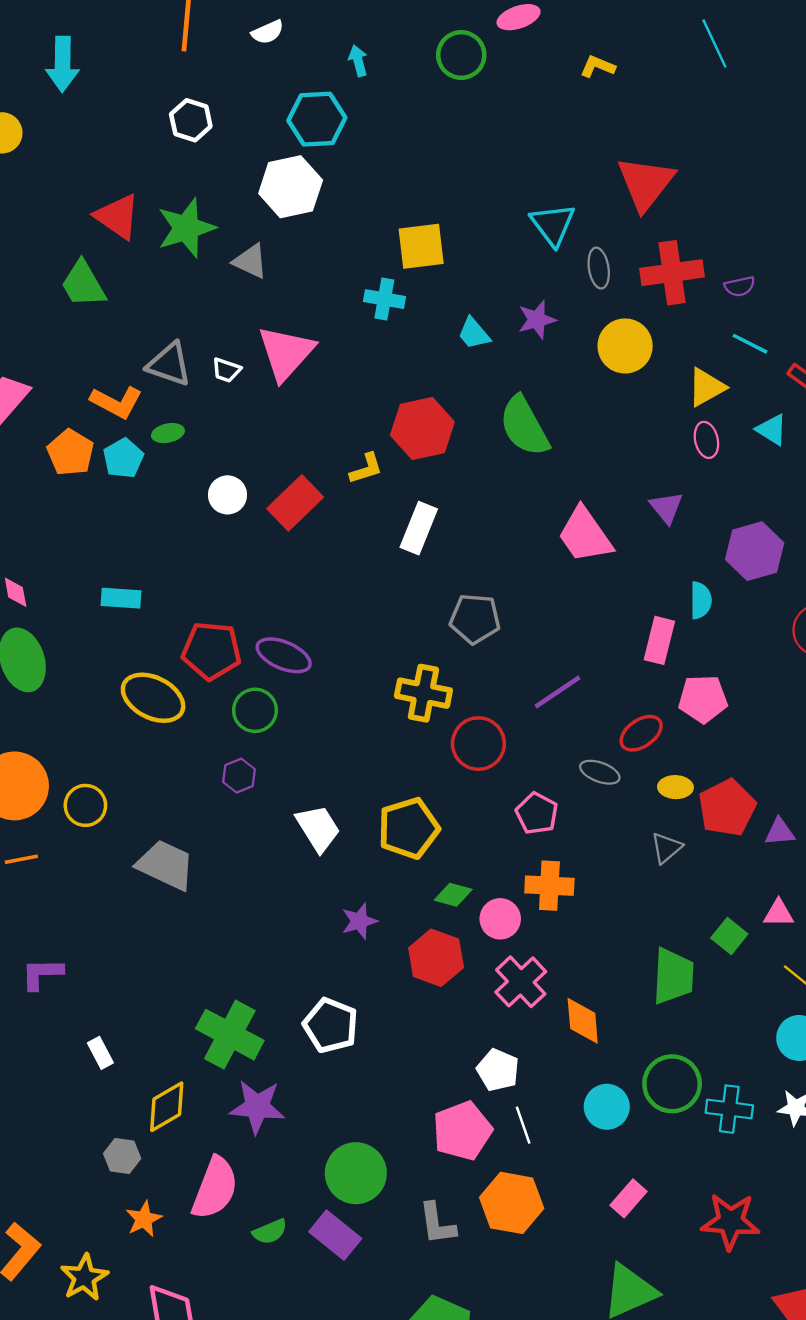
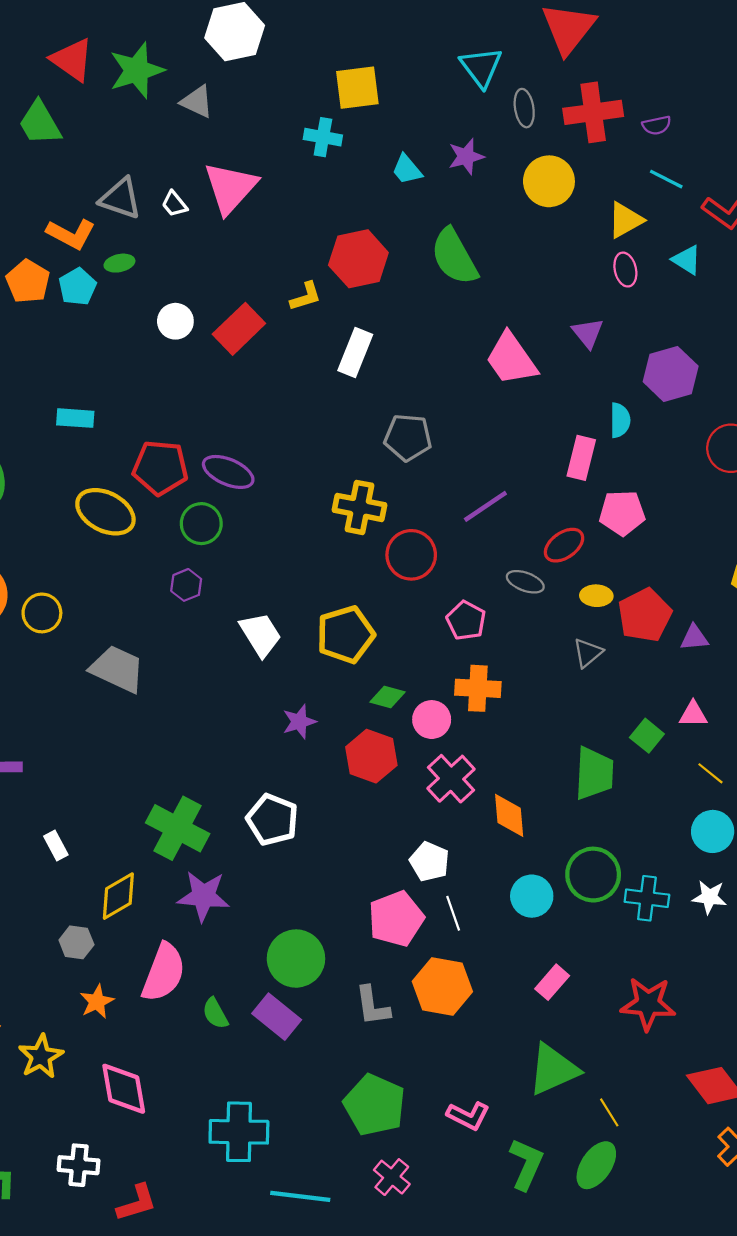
white trapezoid: (226, 370) -> (174, 204), turned 32
green semicircle: (270, 1232) -> (215, 1013), turned 84

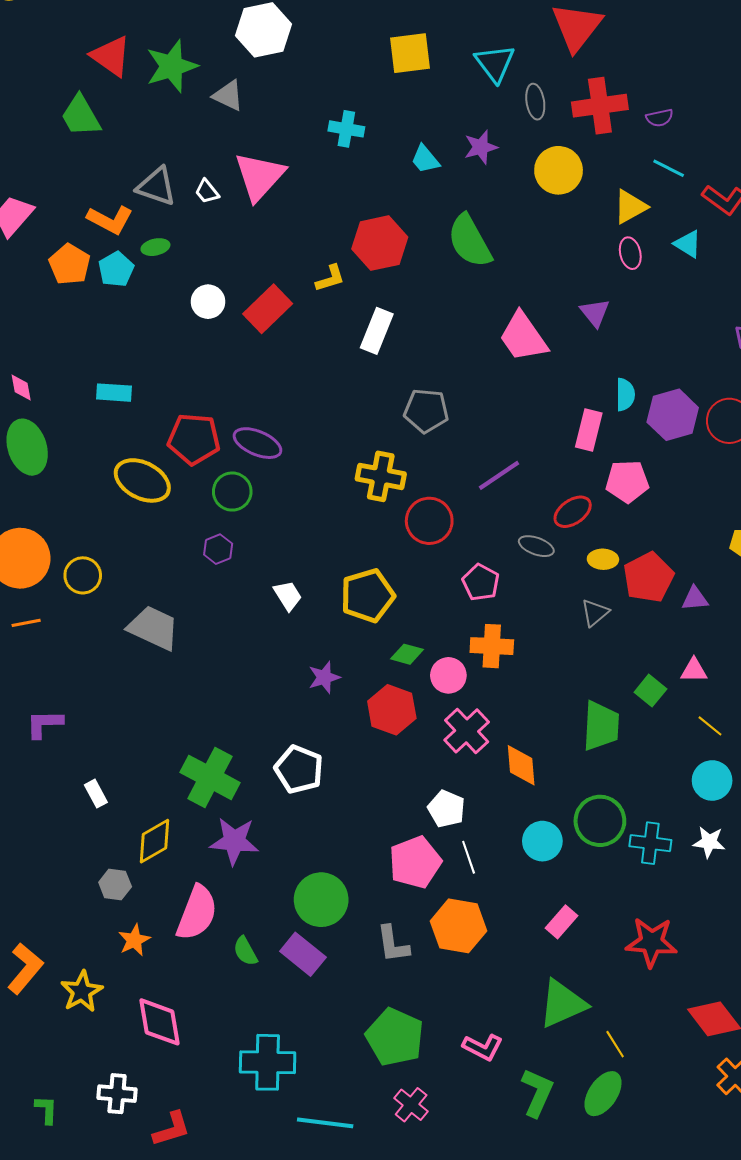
yellow square: (357, 88) -> (410, 53), moved
purple hexagon: (671, 374) -> (673, 415), moved
white trapezoid: (260, 634) -> (288, 596), size x0.7

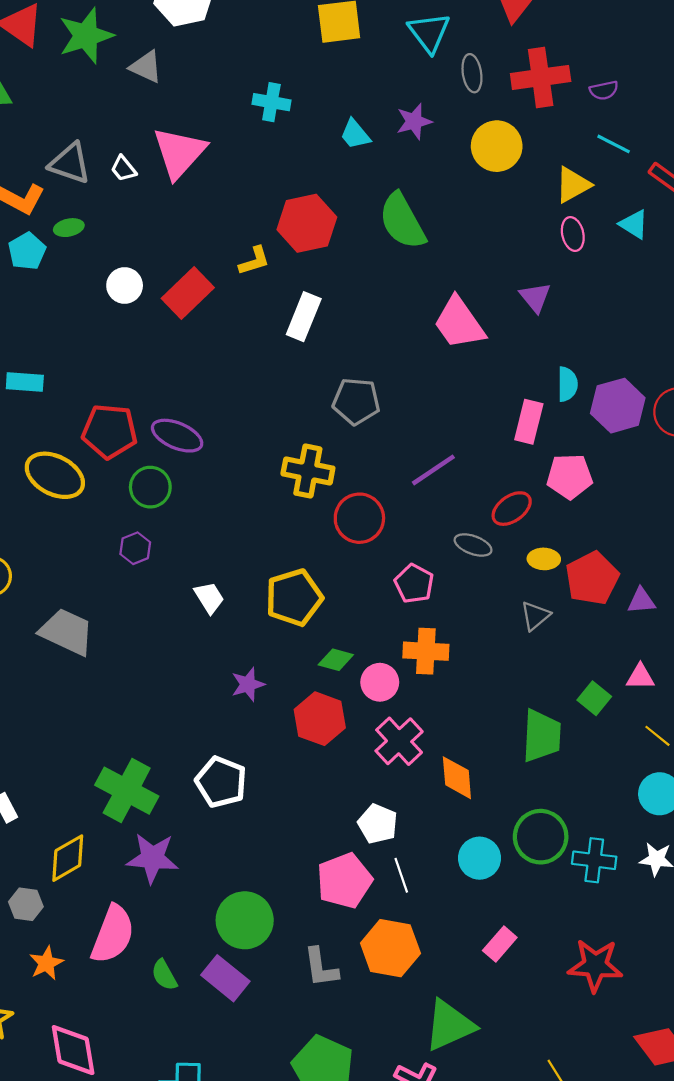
green triangle: (563, 1004) -> (449, 1025), moved

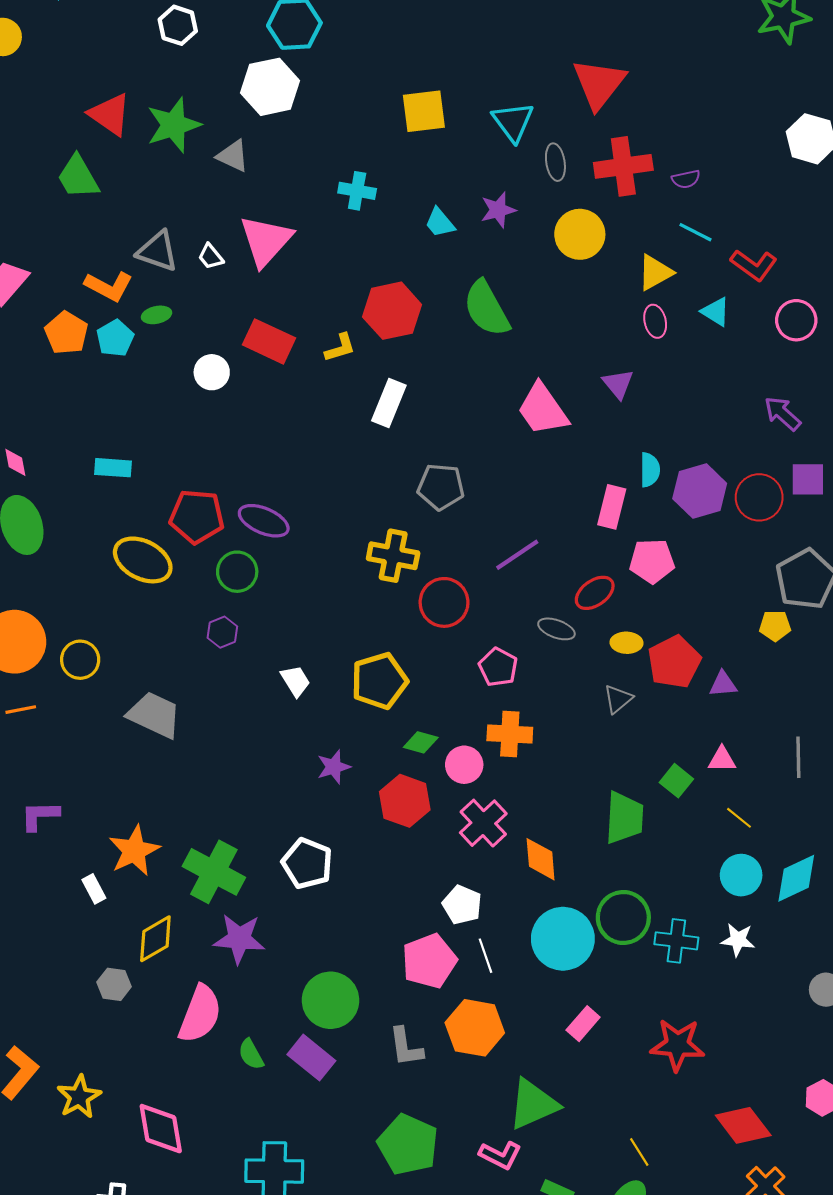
red rectangle: (188, 293) -> (269, 341), moved, turned 69
cyan circle: (479, 858) -> (563, 939), size x1.5
orange star: (46, 963) -> (134, 851), moved, size x1.5

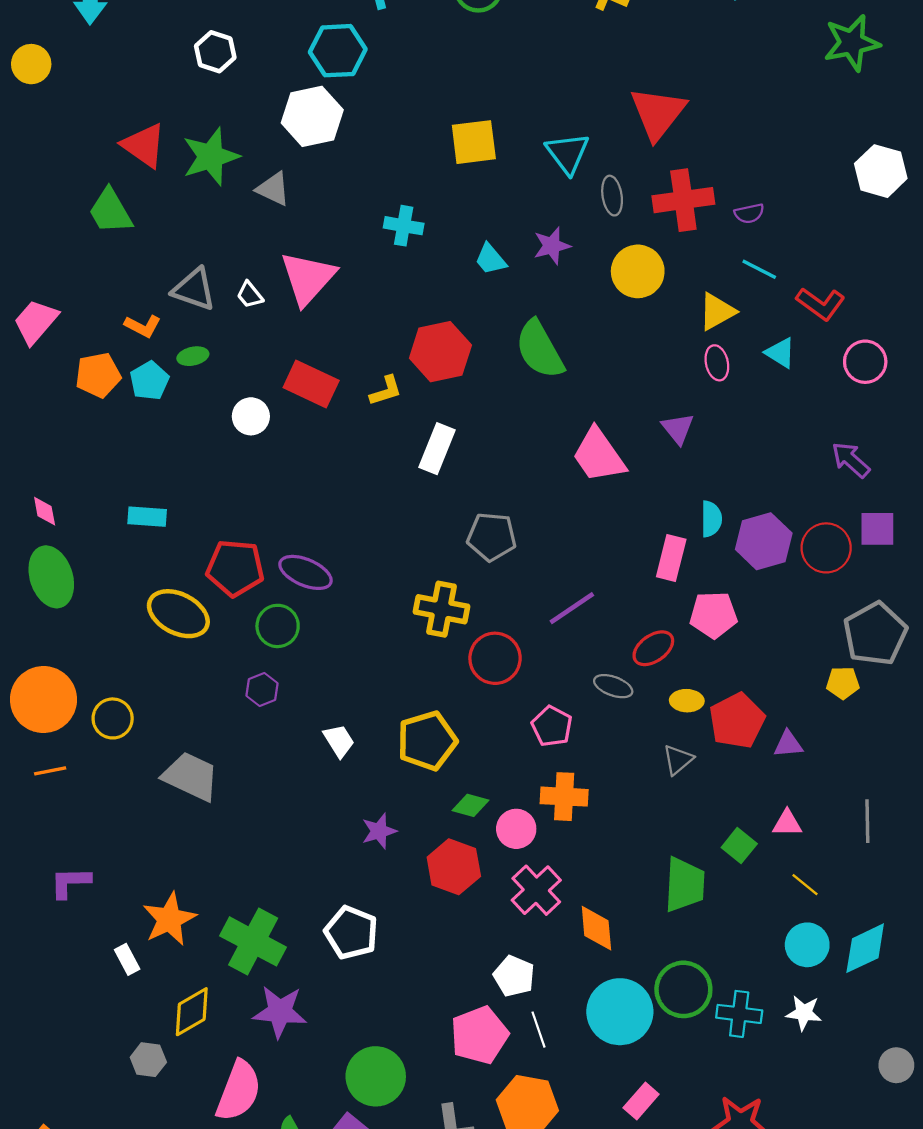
orange L-shape: (109, 286) -> (143, 326), size x0.7
orange pentagon: (66, 333) -> (98, 375), turned 30

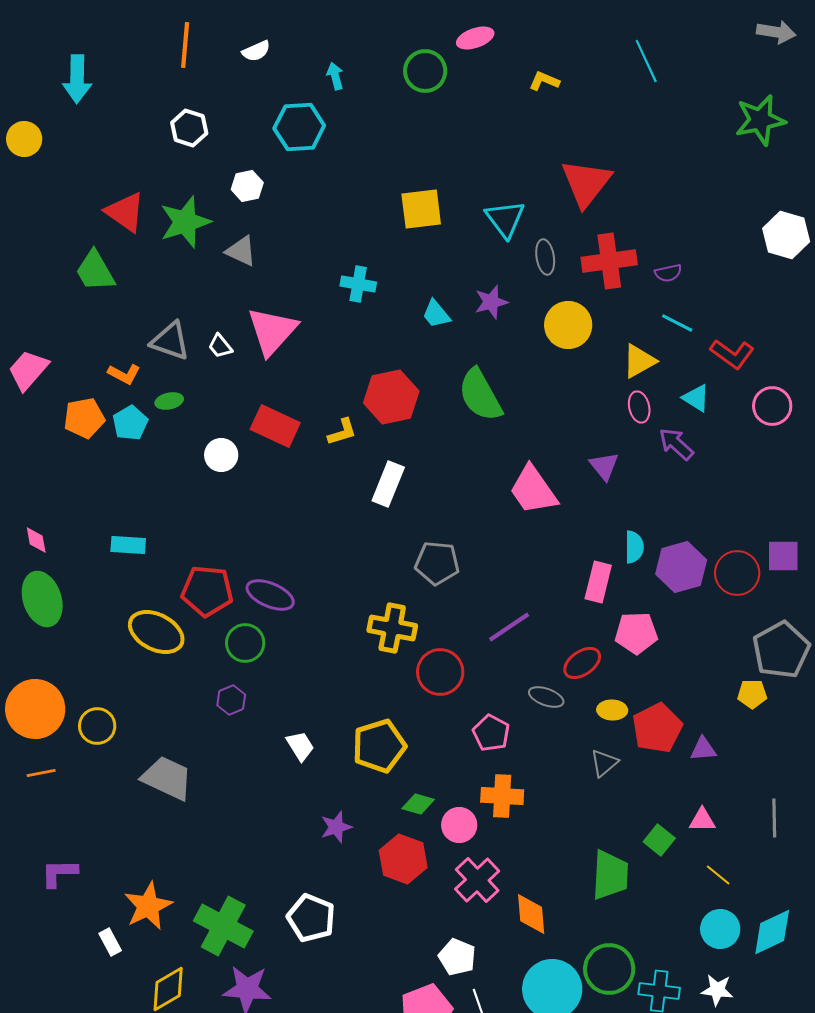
white hexagon: (312, 116) -> (247, 186), moved, size x0.6
purple arrow: (851, 460) -> (676, 444), moved

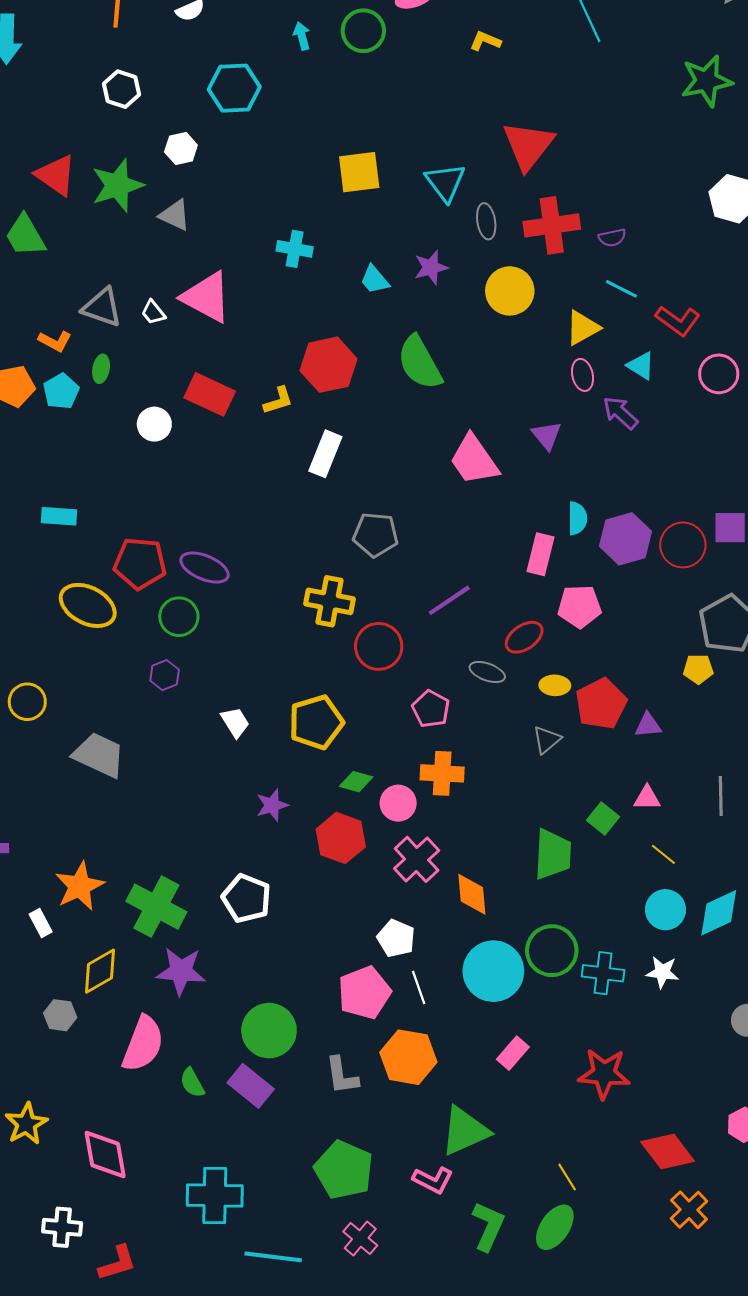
cyan arrow: (335, 76) -> (302, 36), moved
pink triangle: (272, 331) -> (207, 297), turned -44
green ellipse: (169, 401) -> (101, 369), turned -68

